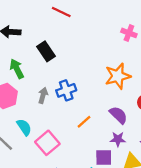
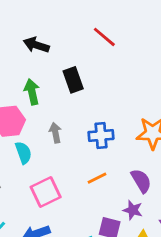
blue cross: (66, 90) -> (101, 136), moved
gray arrow: (43, 95) -> (55, 133), turned -42
cyan semicircle: (24, 127) -> (23, 153), moved

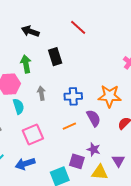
purple semicircle: (141, 181) -> (94, 118), moved

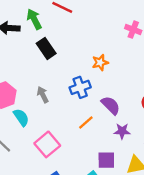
green arrow: (26, 64) -> (34, 19), moved
orange star: (110, 96) -> (100, 63), moved, size x0.6
purple star: (94, 149) -> (122, 131), moved

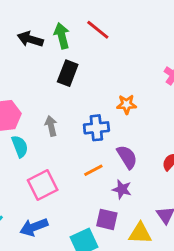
black rectangle: (46, 48) -> (68, 73), turned 42
purple star: (122, 131) -> (122, 189), moved

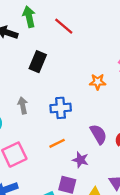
green arrow: (62, 36) -> (29, 17), moved
orange star: (127, 104) -> (98, 82), moved
purple semicircle: (127, 157) -> (98, 134), moved

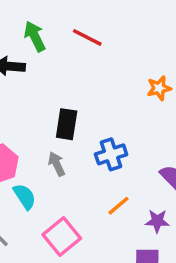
black rectangle: (38, 62) -> (67, 124), moved
orange star: (98, 82) -> (159, 88), moved

